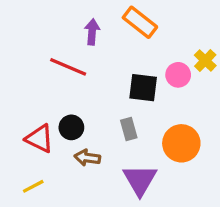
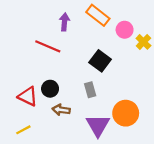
pink circle: (178, 75) -> (125, 30), moved
black square: (143, 88) -> (100, 61), turned 30
orange circle: (181, 143) -> (126, 113), moved

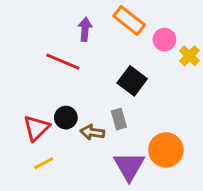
red triangle: (28, 96) -> (36, 128), turned 50
brown arrow: (61, 110) -> (92, 132), moved
yellow line: (23, 130) -> (44, 163), moved

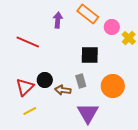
red line: (63, 62) -> (28, 42), moved
black square: (132, 81) -> (90, 55), turned -36
orange circle: (166, 150) -> (113, 86), moved

